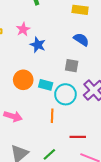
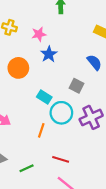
orange circle: (23, 80) -> (18, 68), moved

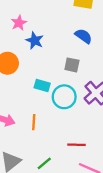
orange line: (41, 130) -> (34, 122), moved

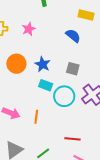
blue semicircle: (84, 36) -> (73, 36), moved
blue star: (35, 41) -> (43, 64), moved

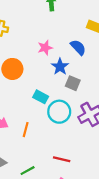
pink star: (29, 29) -> (45, 48), moved
blue star: (43, 64) -> (60, 67), moved

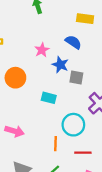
cyan circle: (59, 112) -> (73, 125), moved
orange line: (26, 130) -> (55, 144), moved

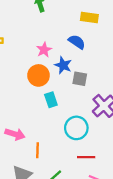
orange circle: (15, 78) -> (38, 75), moved
cyan rectangle: (49, 98) -> (51, 100), turned 56
orange line: (55, 144) -> (38, 150), moved

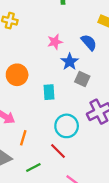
orange circle: (38, 75) -> (17, 75), moved
red line: (86, 157) -> (58, 151), moved, turned 30

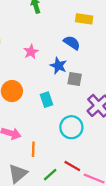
pink star: (55, 42) -> (31, 52), moved
red line: (58, 151) -> (72, 166), moved

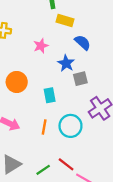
yellow rectangle: (84, 19) -> (65, 21), moved
gray square: (75, 79) -> (80, 79), turned -32
orange line: (33, 149) -> (44, 127), moved

